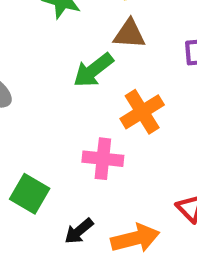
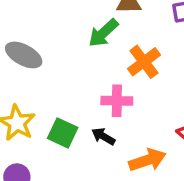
black arrow: (79, 231) -> (103, 136), moved, turned 75

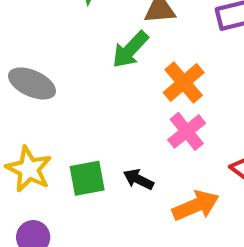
pink cross: (117, 101) -> (187, 131), moved, turned -36
green square: (63, 133) -> (87, 178), turned -32

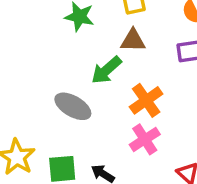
gray ellipse: (32, 83) -> (73, 106), moved

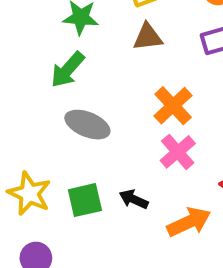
green arrow: (106, 70) -> (68, 70), moved

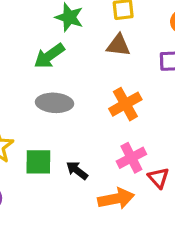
gray ellipse: (87, 125) -> (54, 103), turned -32
pink cross: (178, 152) -> (131, 158), moved

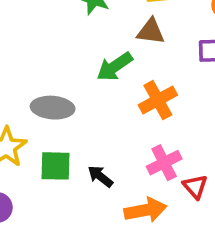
green arrow: (49, 56) -> (115, 67), moved
gray ellipse: (54, 103) -> (53, 108), moved

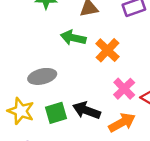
green arrow: (115, 67) -> (73, 38), turned 65
black arrow: (100, 176) -> (87, 110), size x1.5

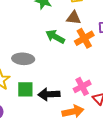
orange cross: (107, 50) -> (84, 38), moved
black arrow: (87, 110) -> (49, 94), turned -40

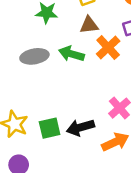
gray ellipse: (23, 59) -> (34, 56), moved

